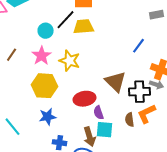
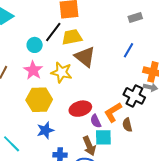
gray rectangle: (157, 15) -> (135, 17), moved
brown triangle: (116, 82) -> (85, 57), moved
black cross: (140, 92) -> (134, 96), turned 35
orange L-shape: (147, 114) -> (113, 112), moved

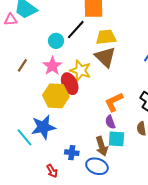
yellow trapezoid: (72, 37) -> (106, 37), moved
red ellipse: (80, 109) -> (70, 84), moved, turned 75
orange L-shape: (113, 112) -> (114, 102), moved
blue star: (45, 130) -> (43, 127), moved, size x1.4

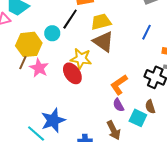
pink star: (52, 66) -> (39, 68), moved
yellow hexagon: (56, 96) -> (29, 44), moved
cyan square: (117, 139) -> (138, 118), moved, turned 30

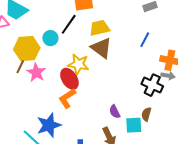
orange L-shape: (119, 85) -> (67, 98), moved
brown semicircle: (150, 107) -> (146, 114), turned 32
cyan square: (138, 118) -> (134, 125), turned -30

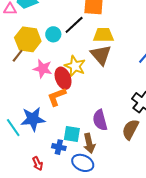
pink star: (36, 72) -> (43, 69), moved, turned -30
purple semicircle: (115, 112) -> (100, 120), size x1.5
brown semicircle: (146, 114) -> (130, 129), size x1.5
cyan square: (134, 125) -> (72, 134), moved

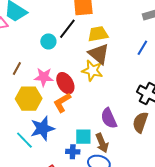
yellow hexagon: (28, 39) -> (29, 99), moved
yellow star: (75, 66) -> (92, 71), moved

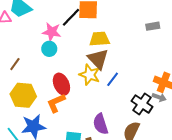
black line: (67, 29) -> (71, 17), moved
cyan circle: (48, 41) -> (49, 49), moved
blue line: (142, 48) -> (113, 79), moved
pink star: (44, 77) -> (52, 32), moved

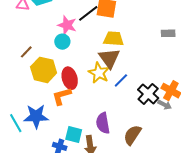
yellow hexagon: (23, 95) -> (44, 70), moved
black cross: (142, 104) -> (148, 94), moved

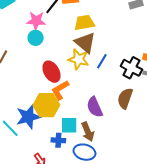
yellow hexagon: (44, 70) -> (46, 105), moved
orange L-shape: (62, 96) -> (60, 90), moved
brown semicircle: (132, 135) -> (125, 98), moved

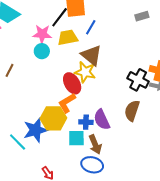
yellow trapezoid: (84, 23) -> (68, 38), moved
blue line: (102, 61) -> (91, 27), moved
red ellipse: (51, 72) -> (72, 83), moved
blue cross: (58, 140) -> (86, 122), moved

